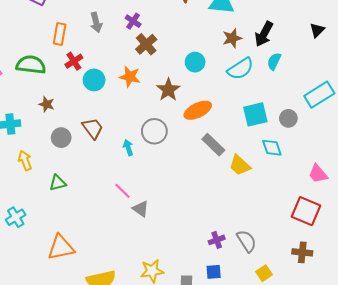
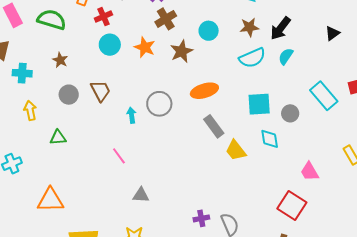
red cross: (74, 61) -> (103, 17), moved
cyan circle: (195, 62) -> (209, 31), moved
brown star: (168, 90) -> (182, 51), moved
cyan rectangle: (319, 95) -> (324, 96), turned 72
gray triangle: (141, 209) -> (141, 195), moved, turned -42

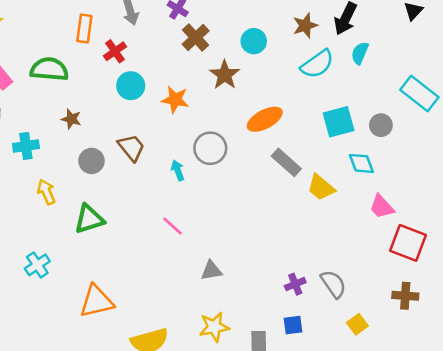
orange star: (145, 47) -> (175, 100), moved
green triangle: (58, 137) -> (89, 219), size x1.4
pink trapezoid: (310, 172) -> (382, 207), moved

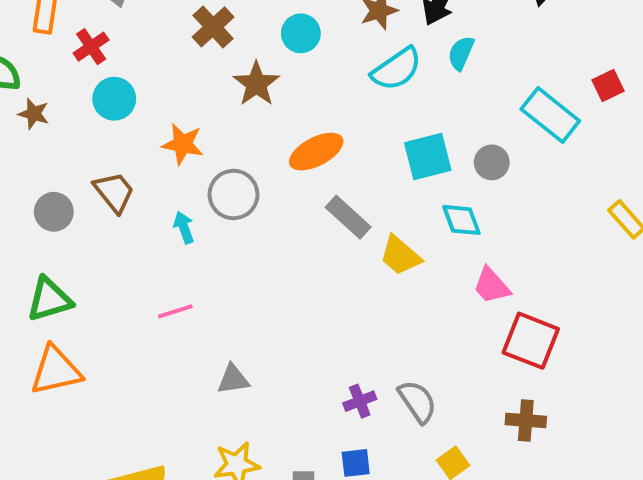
orange star: (175, 100) -> (183, 144), moved
brown star: (71, 119) -> (34, 114), moved
pink line: (173, 226) -> (175, 311), turned -60
orange triangle: (97, 301) -> (56, 371), moved

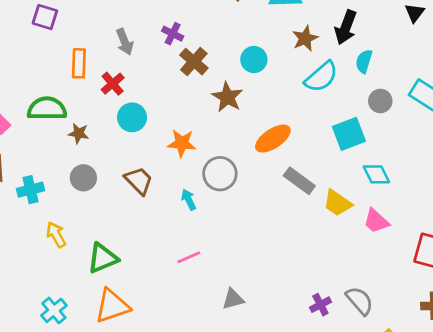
gray circle: (492, 162) -> (380, 101), moved
gray circle: (54, 212) -> (83, 178), moved
pink trapezoid: (492, 286) -> (376, 221), moved

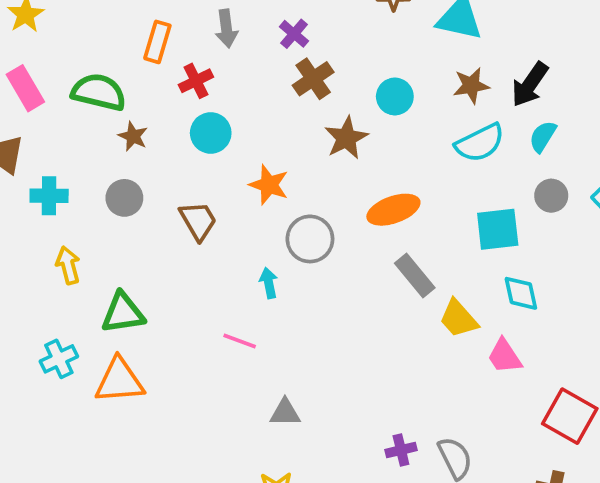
cyan arrow: (189, 200) -> (269, 283), moved
pink line: (189, 257) -> (240, 341), turned 30
cyan cross: (54, 310) -> (59, 359), moved

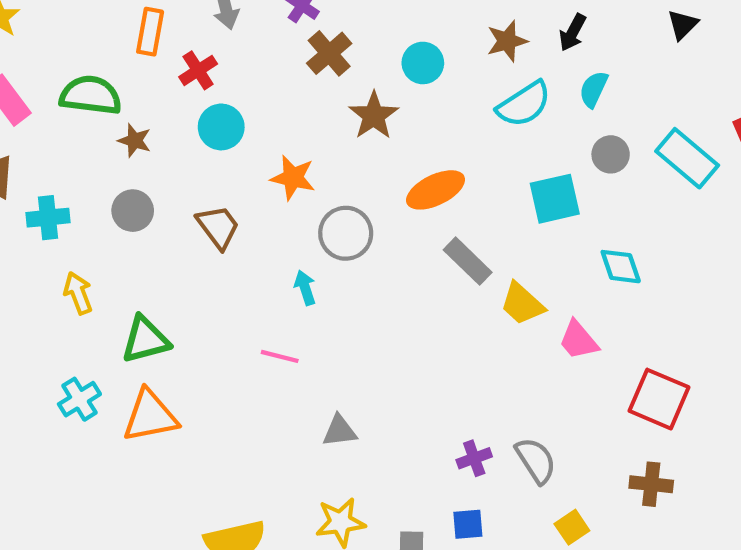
black arrow: (530, 84) -> (573, 33), size x0.7
cyan diamond: (521, 293) -> (621, 267), moved

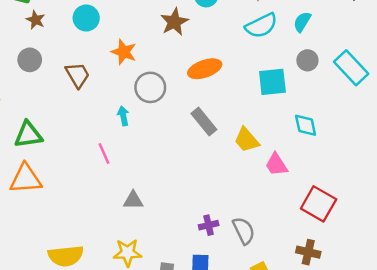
gray rectangle: (468, 261) -> (204, 122), moved
pink line: (280, 356) -> (104, 154), turned 45

